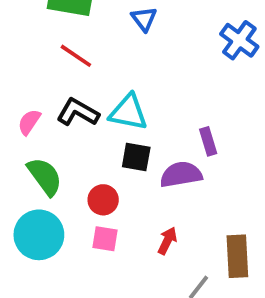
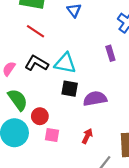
purple rectangle: (208, 141) -> (110, 53), moved
red circle: (103, 200) -> (40, 116), moved

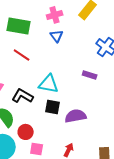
purple rectangle: (110, 53) -> (90, 75), turned -56
black L-shape: (37, 63) -> (23, 96), moved

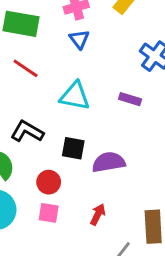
cyan triangle: (49, 84) -> (75, 96), moved
red circle: (26, 132) -> (49, 182), moved

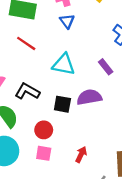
purple rectangle: (130, 99) -> (106, 67), turned 35
purple semicircle: (109, 162) -> (89, 97), moved

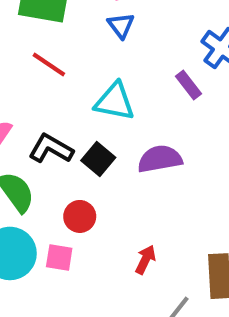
purple rectangle: (106, 67) -> (189, 85), moved
black square: (62, 104) -> (98, 159), moved, turned 30
pink square: (44, 153) -> (59, 258), moved

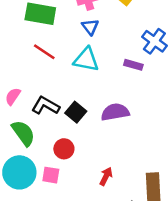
purple rectangle: (189, 85) -> (133, 65), turned -36
cyan triangle: (115, 101) -> (86, 60), moved

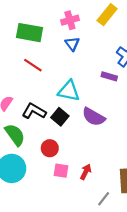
cyan triangle: (86, 60) -> (69, 91), moved
purple semicircle: (115, 112) -> (94, 117), turned -140
pink square: (51, 175) -> (61, 171), moved

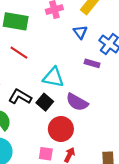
blue triangle: (72, 44) -> (80, 32), moved
red circle: (50, 148) -> (61, 129), moved, size x1.5

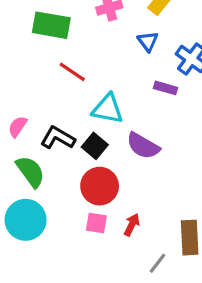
red line: (19, 53) -> (72, 72), moved
red circle: (61, 129) -> (100, 186), moved

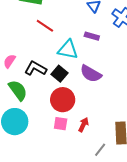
purple rectangle: (166, 88) -> (92, 36), moved

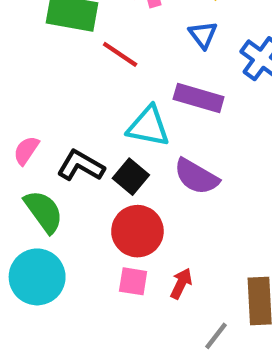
red line: (45, 26) -> (120, 54), moved
purple rectangle: (92, 36) -> (199, 98), size x1.5

